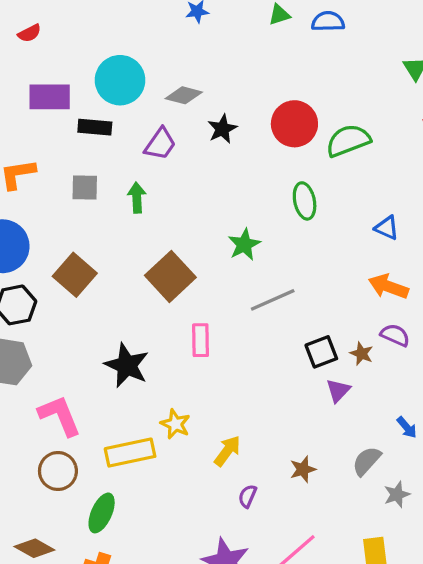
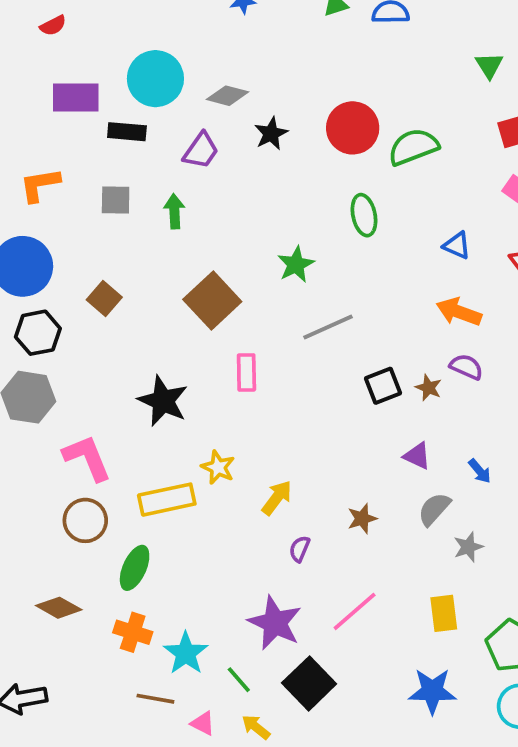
brown square: (75, 275) -> (104, 299), size x0.7
purple triangle: (338, 390) -> (417, 456), moved, turned -48

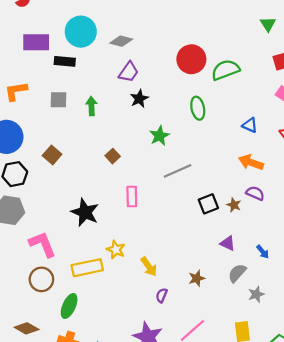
black star: (271, 134) -> (139, 99), moved
purple trapezoid: (201, 151) -> (129, 72), moved
brown square: (212, 300) -> (113, 156), size x0.5
yellow arrow: (277, 498) -> (149, 267), turned 108

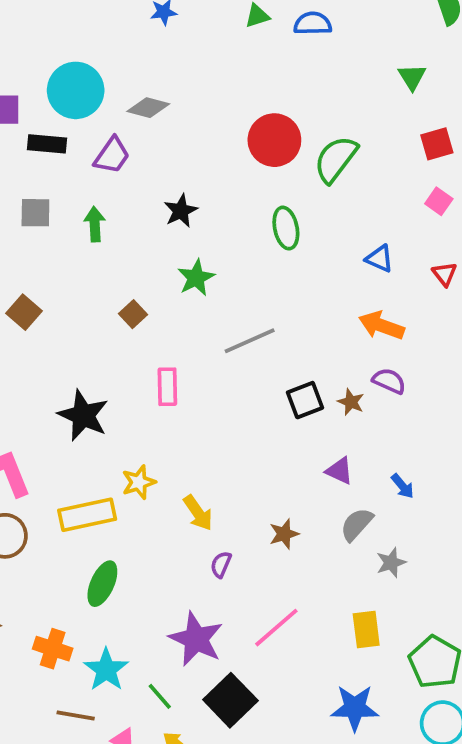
green semicircle: (225, 70) -> (336, 159), turned -32
purple trapezoid: (129, 72) -> (112, 155), moved
green star: (159, 136) -> (196, 278), moved
yellow star: (116, 250) -> (139, 482), turned 30
green ellipse: (69, 306) -> (102, 584), moved

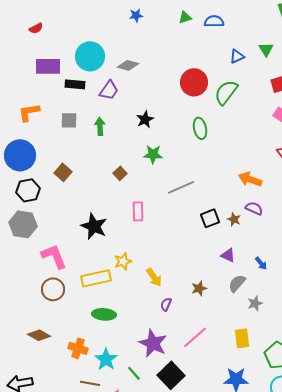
blue triangle: (380, 259) -> (237, 56), moved, turned -49
green star: (196, 278) -> (153, 154), turned 30
green ellipse: (102, 584) -> (104, 314), turned 70

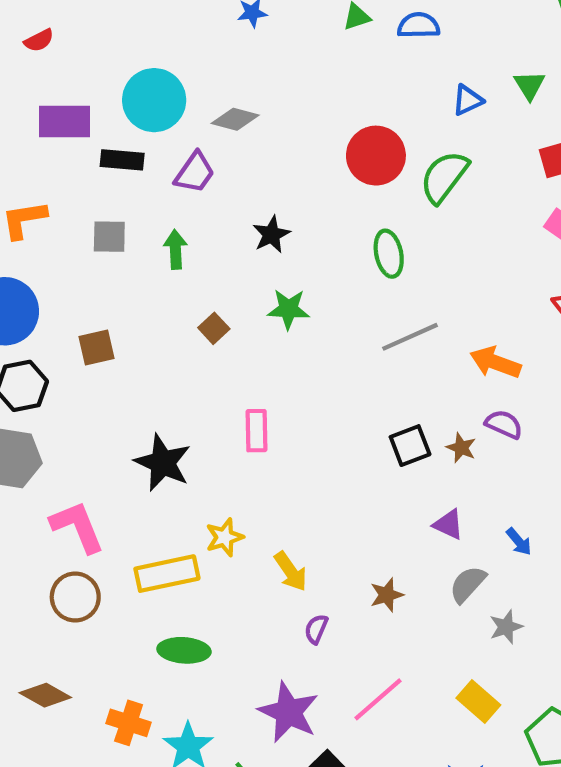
brown square: (63, 172) -> (97, 348), turned 36
brown square: (120, 173) -> (214, 328), moved
gray line: (181, 187) -> (410, 337), moved
yellow rectangle: (242, 338) -> (478, 702), turned -42

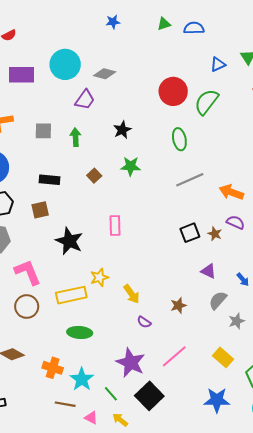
black rectangle: (122, 160) -> (50, 180), moved
brown square: (97, 348) -> (40, 210), moved
purple semicircle: (316, 629) -> (144, 322), turned -80

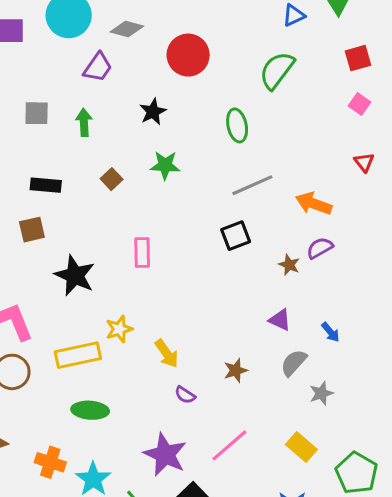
red circle: (173, 91) -> (188, 55), moved
purple semicircle: (236, 222) -> (320, 248), turned -54
black square: (190, 233) -> (236, 236), moved

